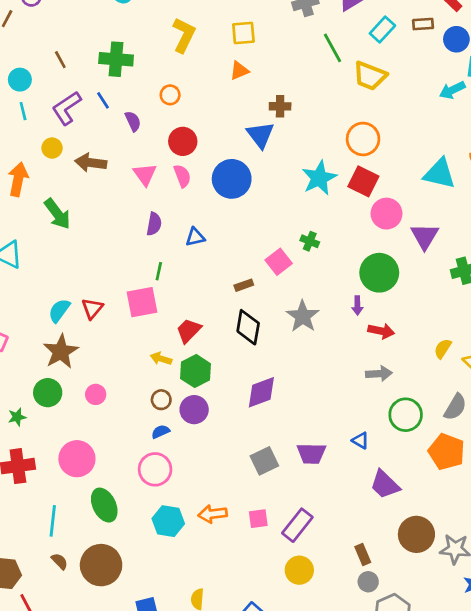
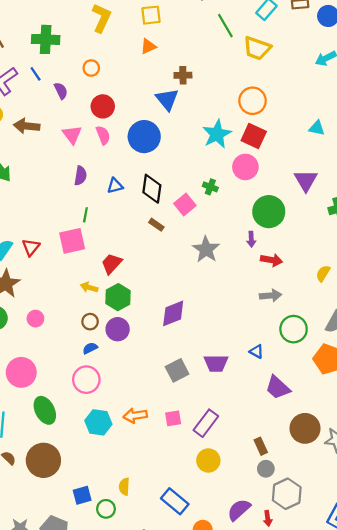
cyan triangle: (440, 174) -> (317, 128), size x0.6
pink circle: (387, 214) -> (245, 167), moved
brown rectangle: (244, 285) -> (156, 225), turned 56
black diamond: (248, 327) -> (152, 189), moved

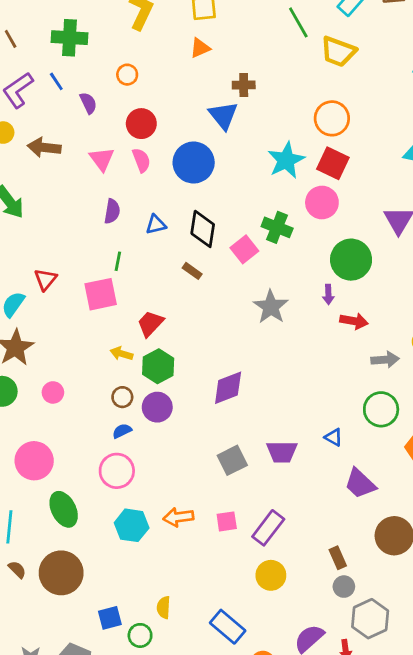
green cross: (210, 187) -> (277, 227), size x1.5
brown rectangle: (156, 225) -> (192, 271), moved
red triangle: (31, 247) -> (45, 279), moved
gray arrow: (270, 295) -> (385, 360), moved

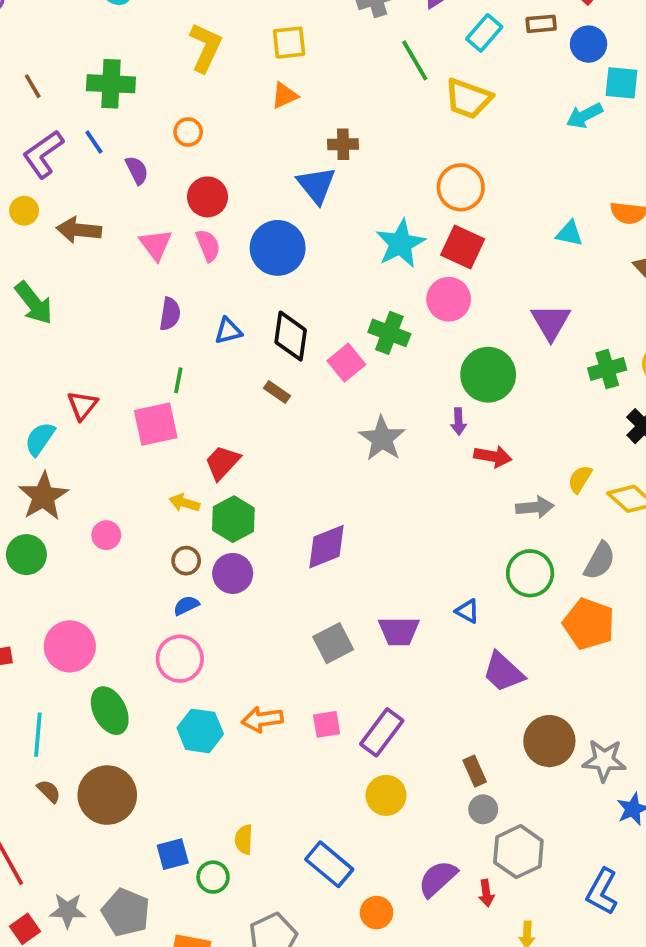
pink circle: (53, 392) -> (106, 535), moved

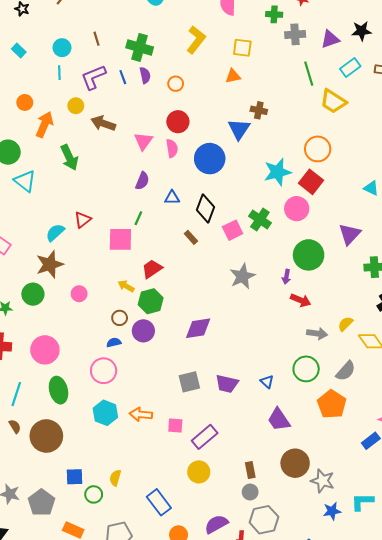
purple semicircle: (137, 170) -> (145, 75), moved

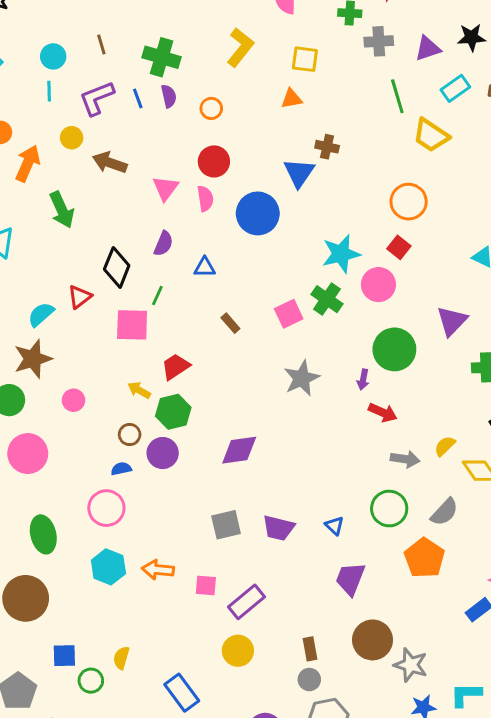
cyan star: (277, 172) -> (341, 254), moved
red square: (311, 182) -> (399, 247), size x0.7
black diamond: (205, 208) -> (117, 267), moved
pink circle: (45, 350) -> (28, 454), moved
purple trapezoid: (279, 420) -> (350, 579), turned 55

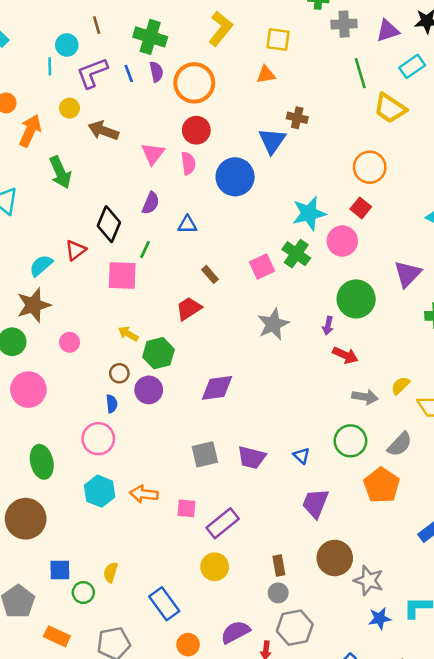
cyan circle: (53, 56) -> (67, 45), moved
orange circle: (211, 108) -> (194, 83), size x2.0
red trapezoid: (176, 367) -> (189, 309), moved
blue semicircle: (121, 469) -> (112, 404), turned 96

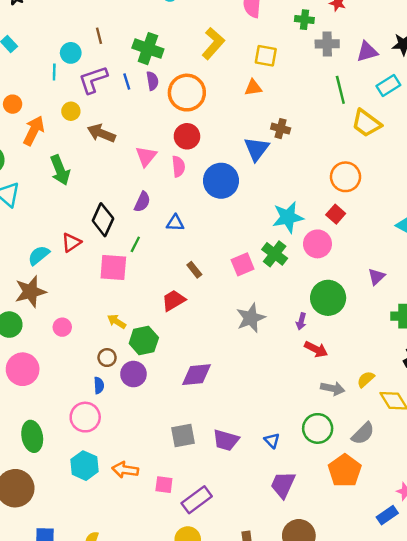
purple triangle: (408, 274) -> (376, 277), size x0.7

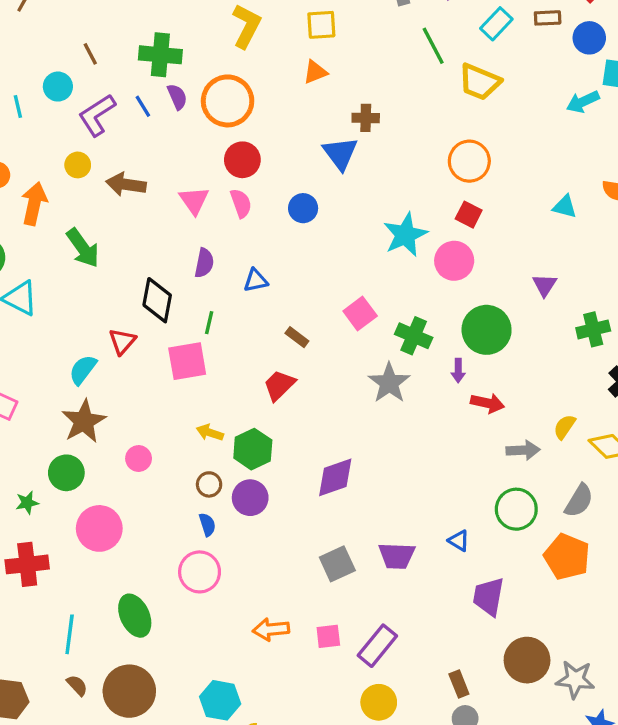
cyan line: (54, 72) -> (18, 107), moved
blue circle: (221, 181) -> (303, 208), size x0.6
green cross: (275, 254) -> (414, 336), moved
cyan hexagon: (85, 466) -> (220, 700), moved

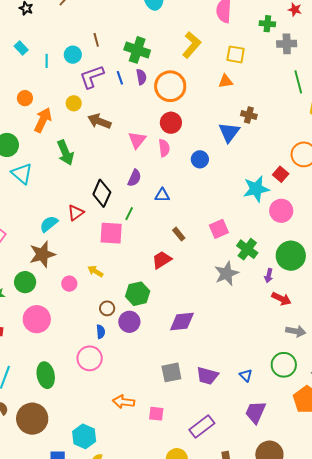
red square: (469, 215) -> (281, 174), moved
yellow arrow: (210, 433) -> (95, 271), moved
purple rectangle: (377, 646) -> (202, 426), moved

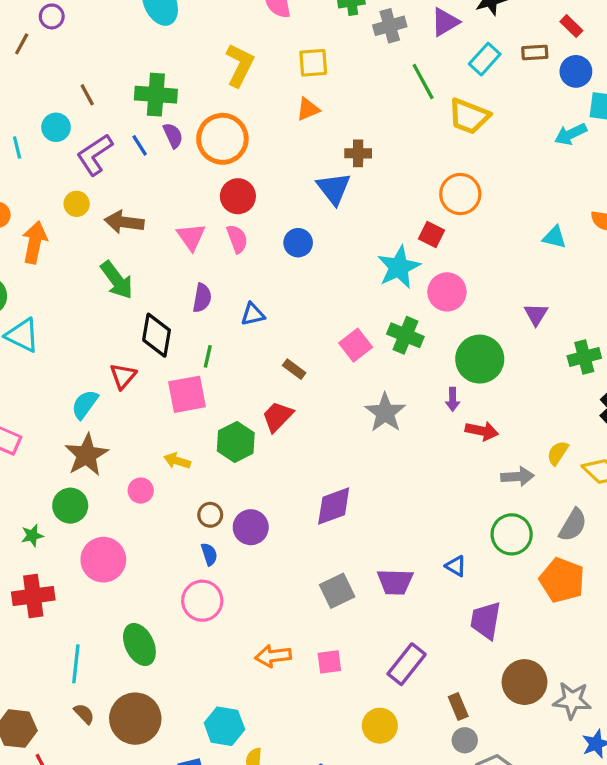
green arrow: (65, 153) -> (117, 280), moved
green cross: (247, 249) -> (405, 335), moved
green hexagon: (138, 294) -> (236, 442), moved

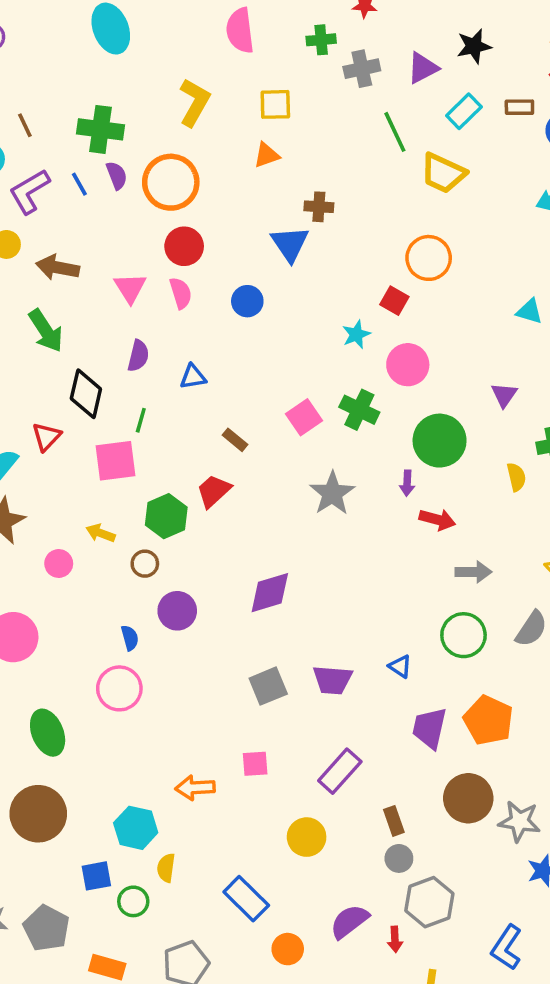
cyan star: (399, 267) -> (356, 334), size x0.6
yellow semicircle: (558, 453) -> (516, 477), moved, turned 130
brown circle: (210, 515) -> (145, 564), moved
orange pentagon: (562, 580) -> (488, 720), moved
orange arrow: (273, 656) -> (195, 788), moved

